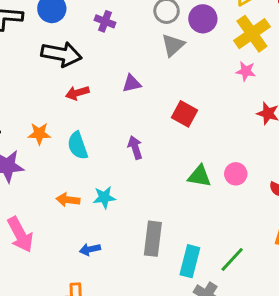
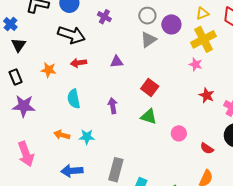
orange star: (39, 134) -> (49, 70), moved
green triangle: (199, 176) -> (149, 117), moved
blue arrow: (90, 249) -> (72, 171), size x1.5

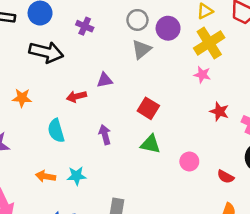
red arrow: (79, 63) -> (76, 96), moved

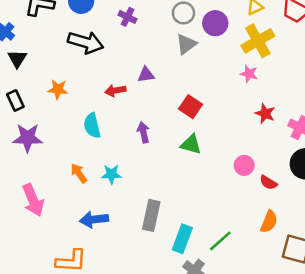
pink circle: (189, 161) -> (244, 165), moved
orange arrow: (46, 176) -> (79, 173), turned 42

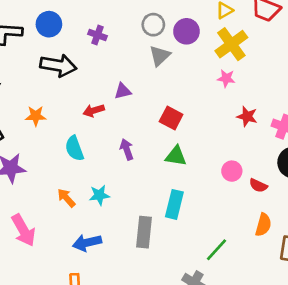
cyan rectangle: (182, 239) -> (174, 204), moved

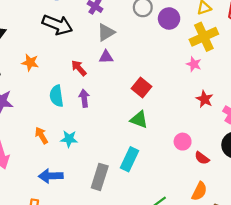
gray triangle: (160, 56) -> (106, 32), moved
red arrow: (94, 111) -> (79, 68), turned 54
purple arrow: (127, 149) -> (84, 98), moved

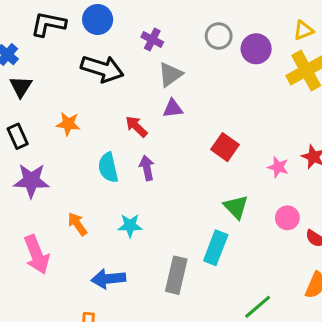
pink star: (194, 64) -> (278, 167), moved
green triangle: (139, 120) -> (236, 207), moved, turned 30
orange arrow: (41, 135) -> (77, 224), moved

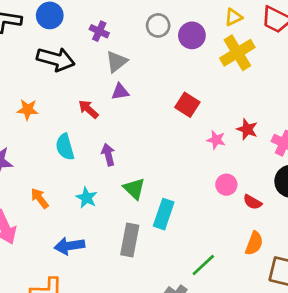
red square: (225, 147) -> (187, 105), moved
purple arrow: (147, 168) -> (108, 155), moved
green triangle: (236, 207) -> (134, 189), moved
cyan star: (130, 226) -> (87, 198), turned 30

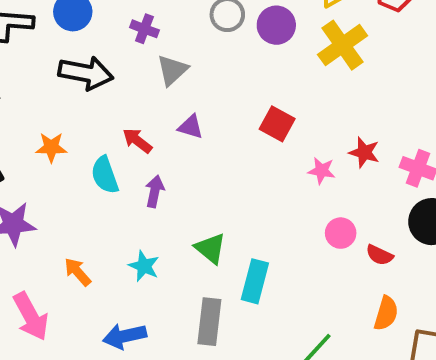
purple triangle: (120, 92) -> (191, 127), moved, turned 30
cyan semicircle: (65, 147) -> (105, 175), moved
purple arrow: (108, 155) -> (155, 191), moved, turned 30

